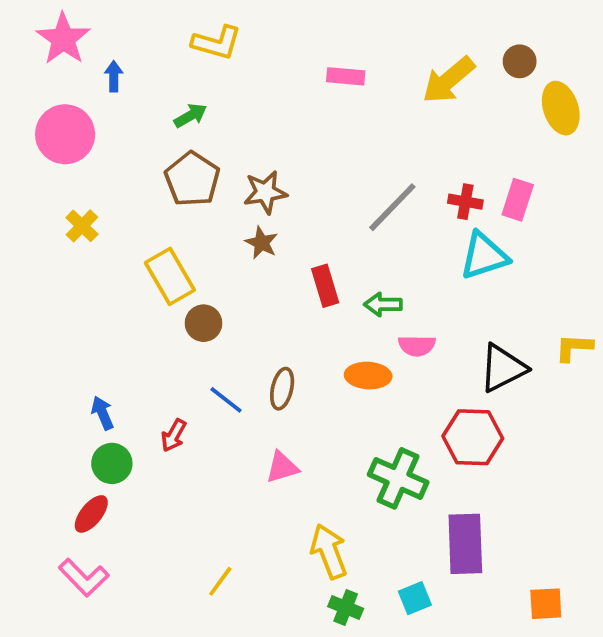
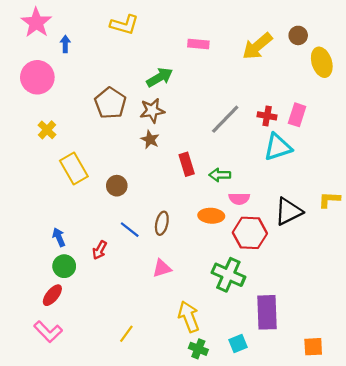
green arrow: (190, 116) -> (160, 77), moved, size x1.4
yellow rectangle: (170, 276) -> (74, 169), moved
red hexagon: (473, 437) -> (250, 233), moved

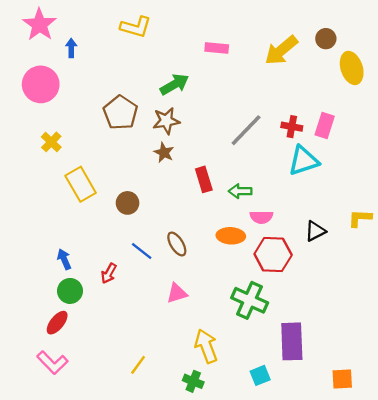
black triangle: (288, 211) -> (315, 231), size x0.7
brown ellipse: (162, 223) -> (177, 244), turned -45
green cross: (198, 349) -> (193, 381), moved

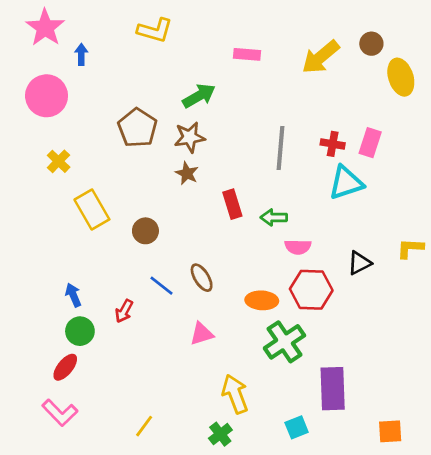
gray line: (246, 130) -> (280, 148), turned -39
orange ellipse: (231, 236) -> (262, 300), moved
green cross: (250, 300) -> (285, 342), turned 32
yellow line: (138, 365) -> (144, 426), moved
green cross: (193, 381) -> (220, 434), turned 30

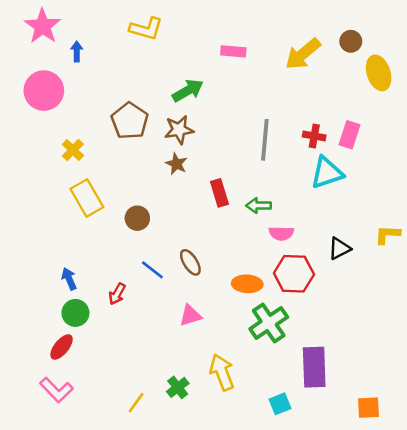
yellow cross: (59, 161) -> (73, 150), moved
green cross: (220, 434) -> (178, 387), moved

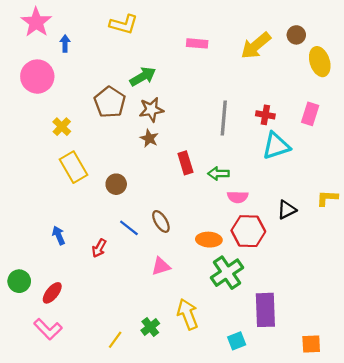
green arrow: (188, 91) -> (143, 77), moved
pink rectangle: (350, 135) -> (310, 114), moved
green circle: (75, 313) -> (19, 281), moved

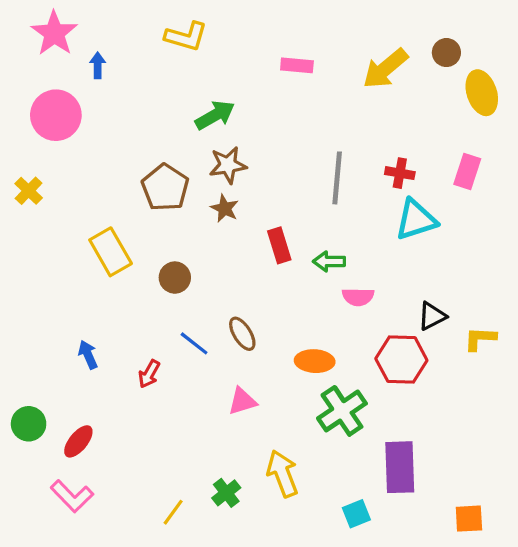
brown pentagon: (110, 102) -> (165, 188), moved
yellow cross: (62, 127) -> (29, 191), moved
yellow L-shape: (327, 198) -> (480, 339), moved
red hexagon: (248, 231) -> (401, 359), moved

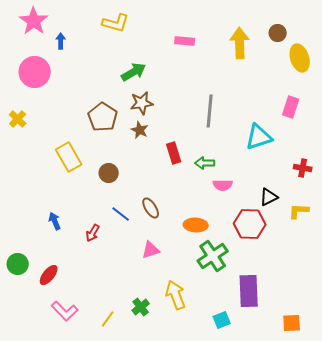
yellow arrow: (385, 69) -> (240, 43), turned 128
red cross: (400, 173) -> (303, 168), moved
pink L-shape: (72, 496) -> (65, 311), moved

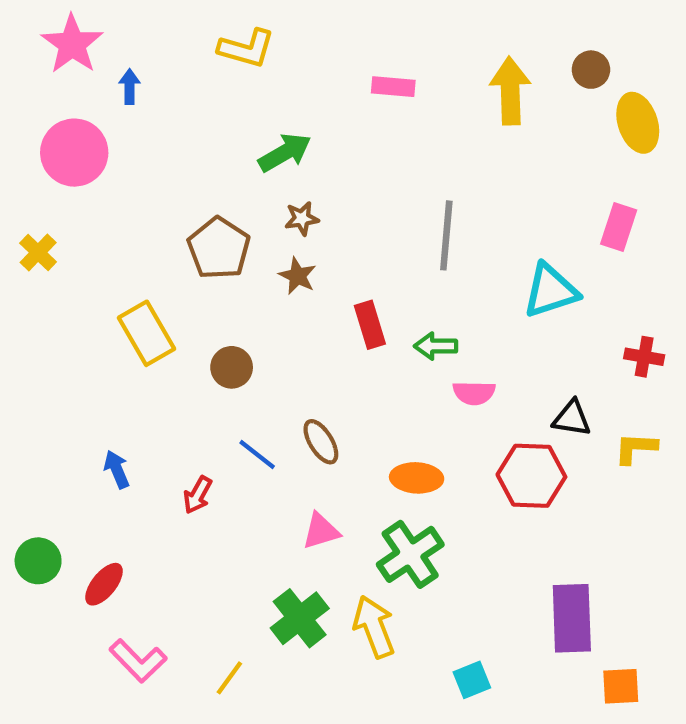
brown star: (142, 103) -> (302, 218), size x0.7
black triangle: (269, 197) -> (572, 418), turned 36
green cross: (213, 256) -> (410, 554), moved
purple rectangle: (249, 291) -> (572, 618), moved
green cross: (141, 307) -> (300, 618), moved, size x1.5

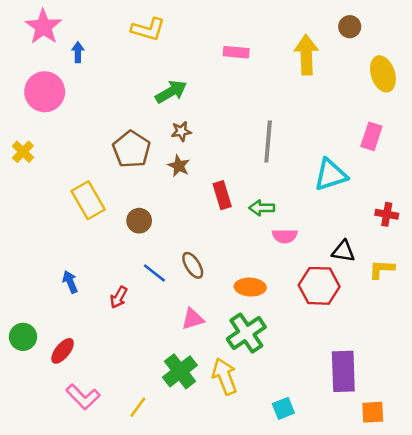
brown circle: (591, 70) -> (350, 27), moved

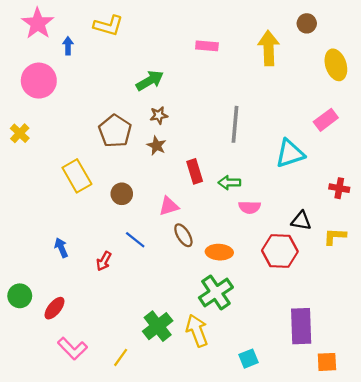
yellow L-shape: (148, 29) -> (108, 26), moved
pink rectangle: (371, 136) -> (326, 120), turned 35
brown ellipse: (193, 265) -> (183, 235), moved
pink triangle: (193, 319) -> (169, 206), moved

